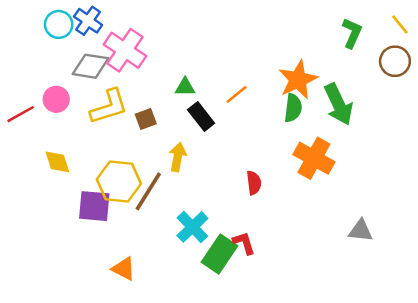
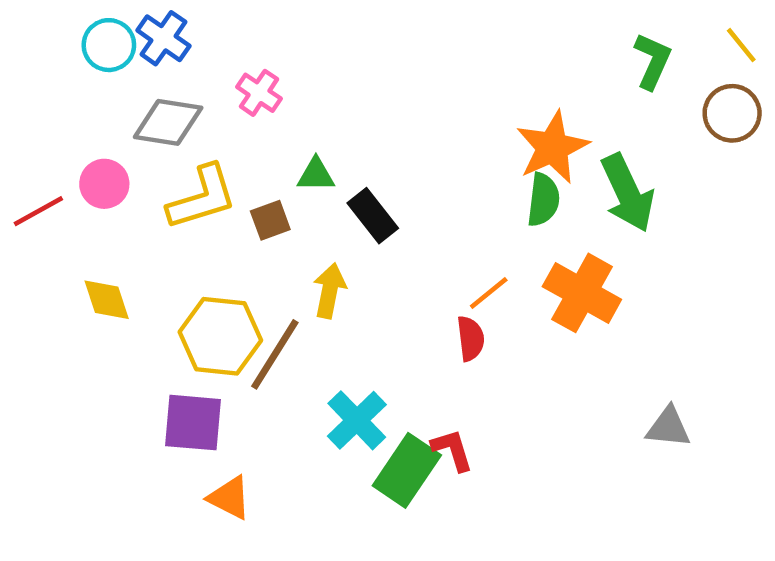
pink cross: (125, 50) -> (259, 93), moved, size x0.6
green triangle: (185, 87) -> (316, 175), moved
orange line: (237, 94) -> (489, 293), moved
purple square: (94, 206) -> (193, 423), moved

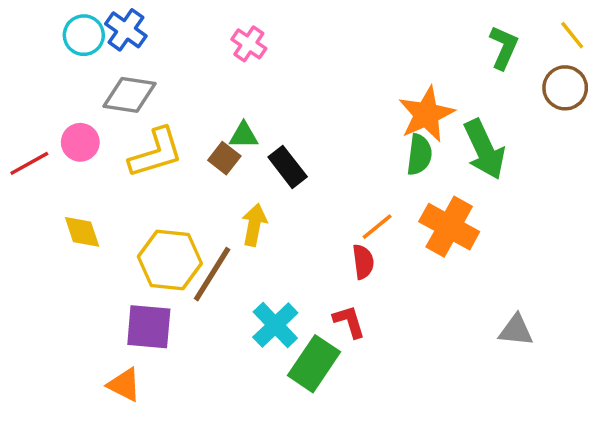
pink cross: (259, 93) -> (249, 44), moved
brown square: (270, 220) -> (224, 158), moved, turned -32
red L-shape: (452, 450) -> (349, 321), moved
orange triangle: (229, 498) -> (124, 385), moved

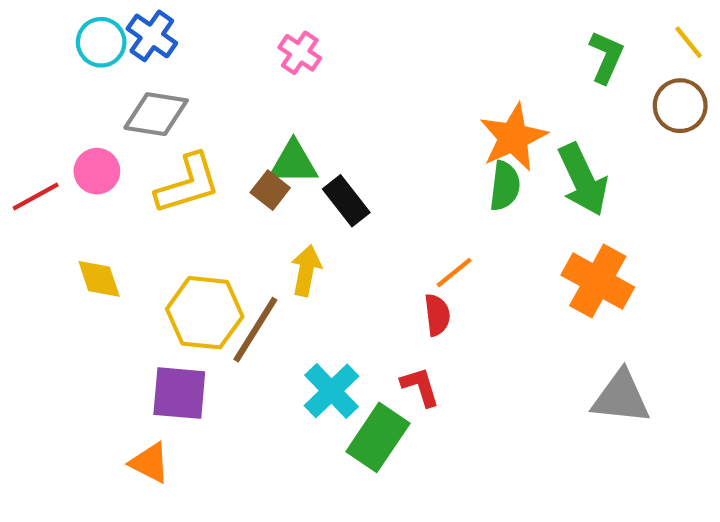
green triangle: (244, 135) -> (293, 163), size x1.4
orange cross: (449, 227) -> (598, 281), moved
gray triangle: (516, 330) -> (621, 397), size x1.4

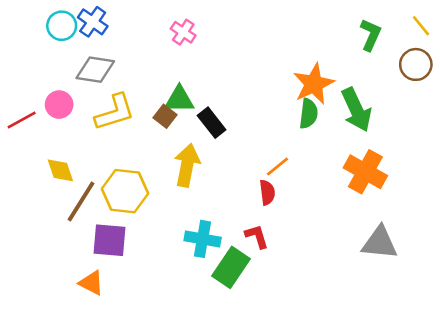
yellow arrow: (306, 270) -> (187, 165), size x1.4
brown line: (255, 330) -> (81, 201), moved
cyan cross: (331, 391) -> (203, 239), turned -36

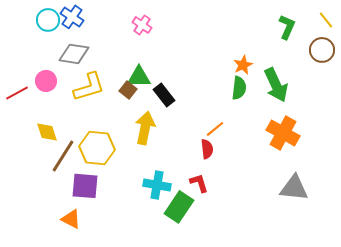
orange star: (314, 84) -> (243, 65), size x0.6

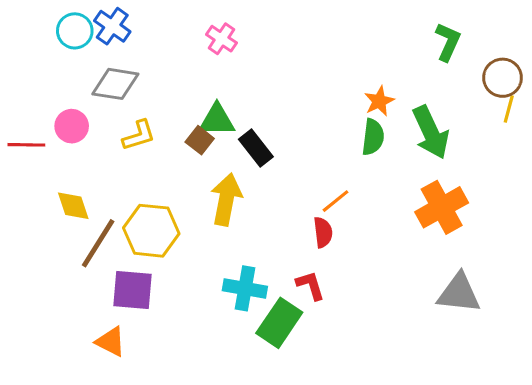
yellow line: (326, 20) -> (509, 109), moved, turned 54
yellow L-shape: (89, 87) -> (139, 135), size x0.7
red line: (17, 93) -> (26, 145), turned 30
orange cross: (283, 133) -> (442, 207), turned 32

